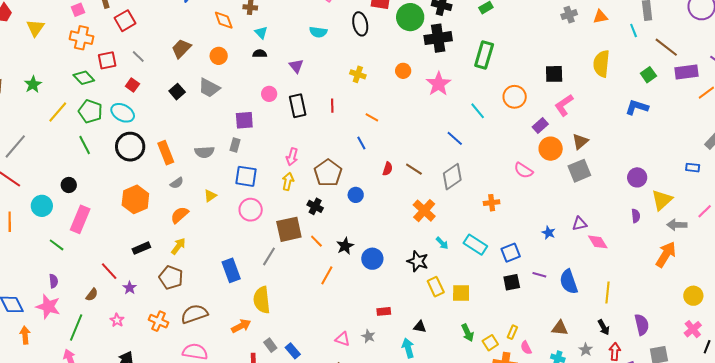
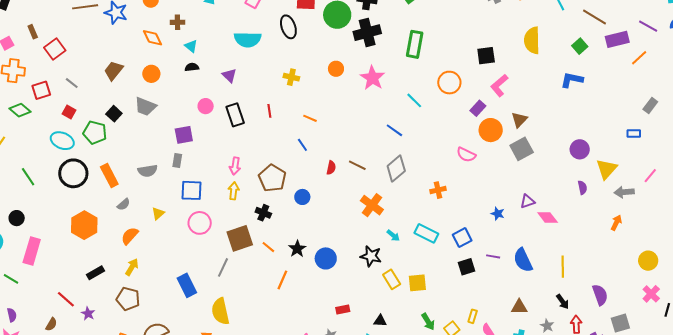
cyan semicircle: (318, 32) -> (248, 39), size x1.5
green pentagon: (90, 111) -> (95, 133), moved
orange arrow: (666, 254) -> (616, 223), size x0.6

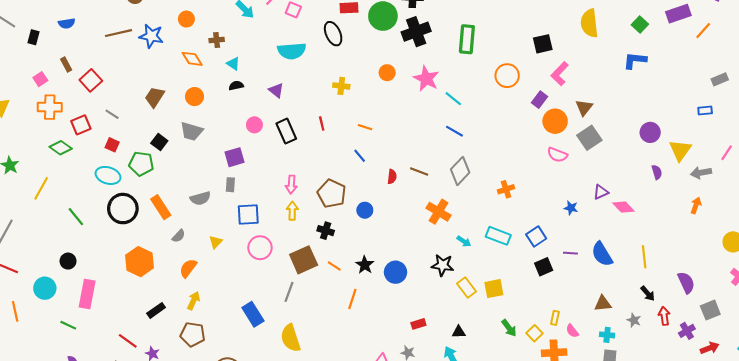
cyan line: (414, 100) -> (453, 99), moved
gray rectangle: (650, 105) -> (720, 79), turned 35
pink semicircle: (466, 155) -> (557, 155), moved

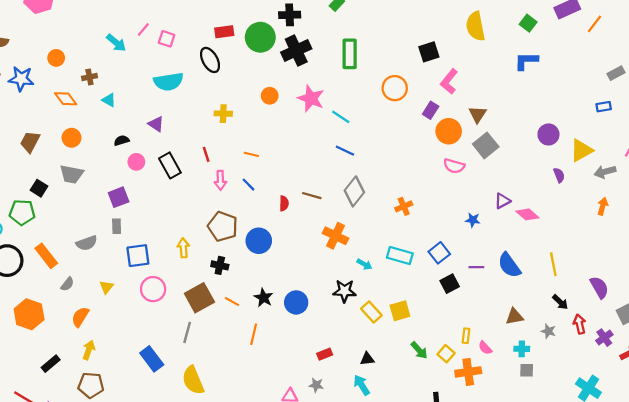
black semicircle: (236, 86) -> (122, 140), moved
yellow triangle: (680, 150) -> (581, 150), turned 30
pink arrow: (291, 185) -> (220, 180), moved
blue circle: (365, 210) -> (259, 241), size x1.5

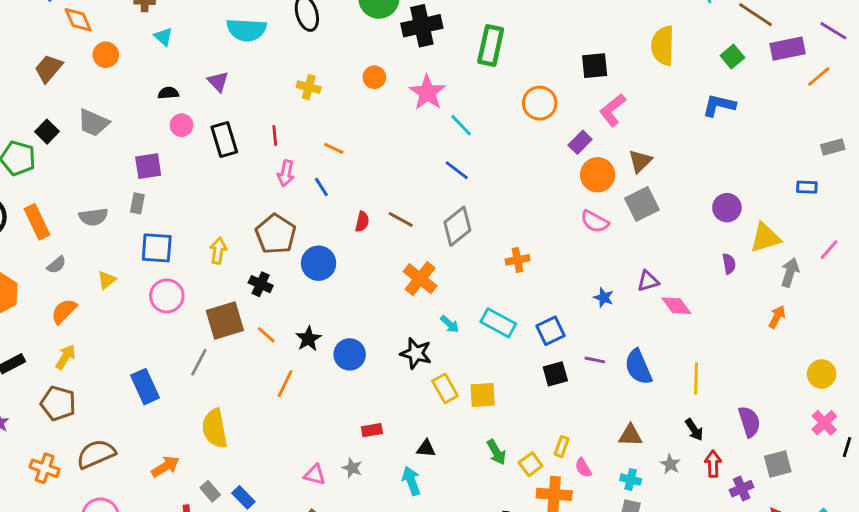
orange diamond: (66, 99) -> (78, 20), moved
orange circle: (72, 138) -> (106, 55), moved
gray arrow: (605, 172) -> (790, 272), turned 110
yellow semicircle: (193, 380) -> (215, 428), moved

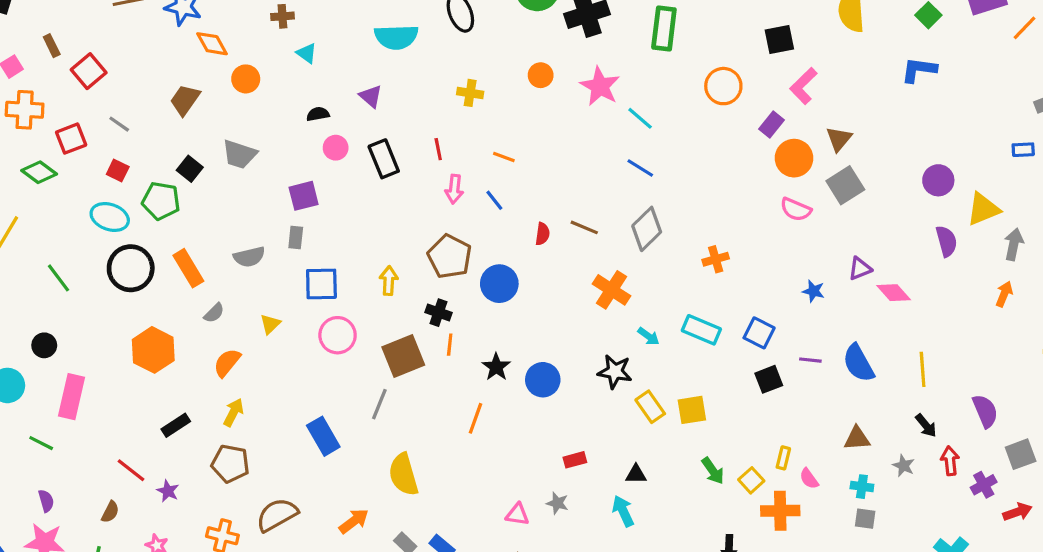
purple semicircle: (729, 264) -> (946, 241), size x1.4
blue square: (551, 331) -> (759, 333), turned -32
orange line: (266, 335) -> (450, 345), moved, turned 60

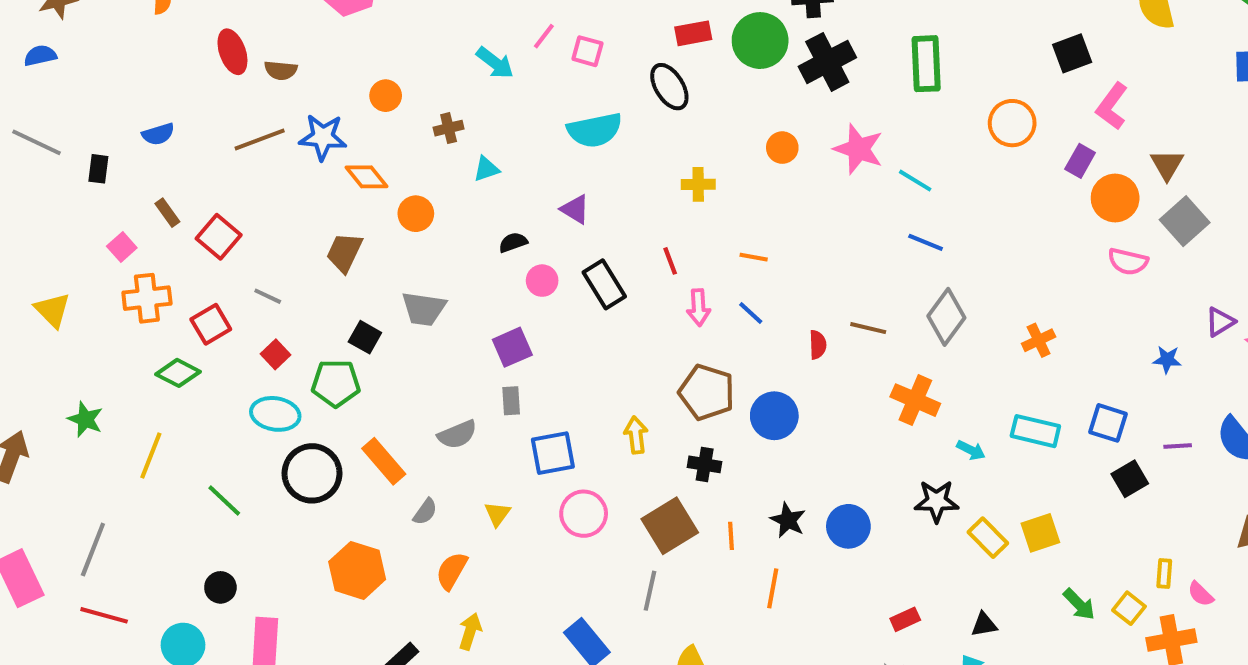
cyan triangle: (307, 53) -> (486, 169), turned -45
red square: (118, 171) -> (275, 354), turned 30
orange line: (450, 345) -> (731, 536), moved

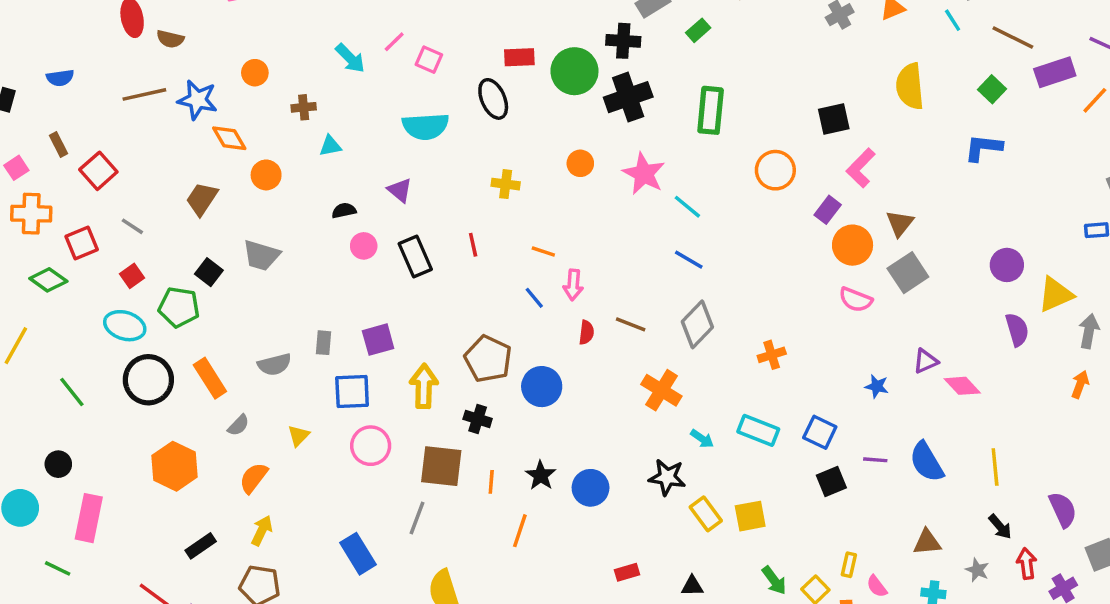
pink arrow: (699, 307) -> (573, 285), moved
purple square: (512, 347) -> (378, 340), moved
yellow arrow: (636, 435) -> (424, 386), size x1.4
brown square: (670, 526) -> (441, 466), turned 30

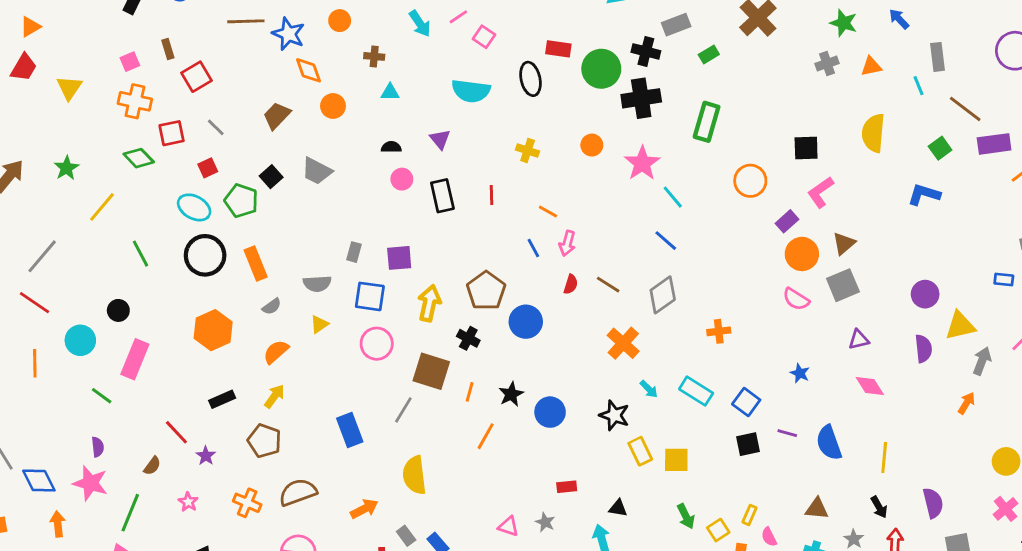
purple triangle: (926, 361) -> (859, 340), moved
gray semicircle: (274, 364) -> (317, 284), moved

